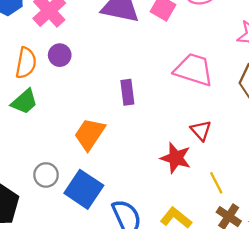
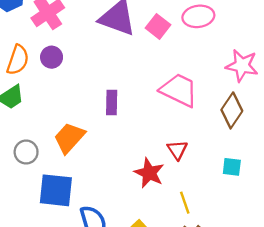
gray circle: (46, 175) -> (26, 152), moved
blue square: (84, 189) -> (56, 190), turned -36

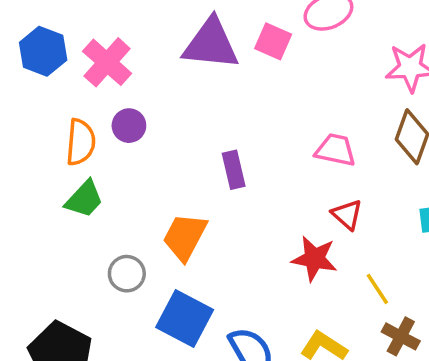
pink trapezoid: (179, 90) -> (335, 150), moved, size x0.7
blue square: (56, 190) -> (185, 319), turned 36

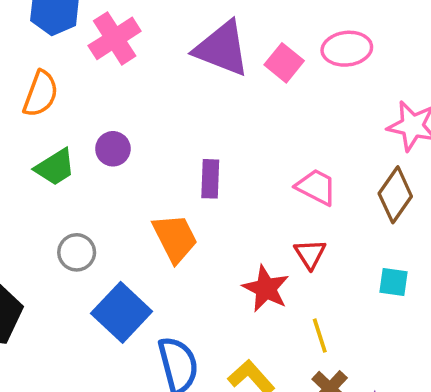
purple circle: (129, 126) -> (113, 149), moved
orange semicircle: (81, 142) -> (41, 94), moved
orange trapezoid: (185, 237) -> (175, 238), moved, turned 110

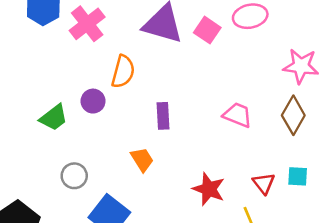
orange semicircle: (41, 94) -> (123, 72), moved
orange trapezoid: (175, 238) -> (142, 160), size x0.7
red triangle: (310, 254) -> (264, 183), moved

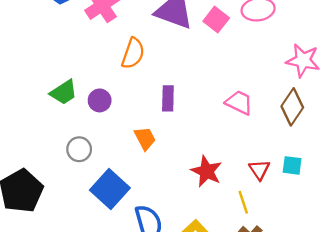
purple circle: (93, 101) -> (100, 100), moved

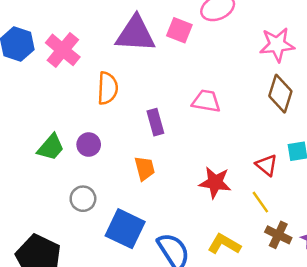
pink trapezoid: (239, 103) -> (206, 101), moved
orange trapezoid: (145, 138) -> (145, 168), turned 30

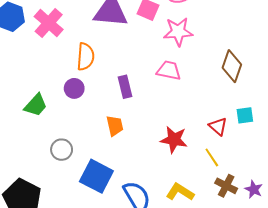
pink star: (277, 45) -> (178, 32), moved
purple circle: (89, 145) -> (74, 88), moved

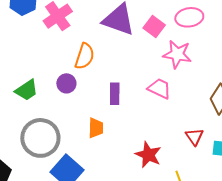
red triangle: (218, 126) -> (194, 137), moved
gray circle: (62, 150) -> (40, 138), size x1.8

